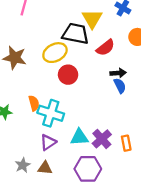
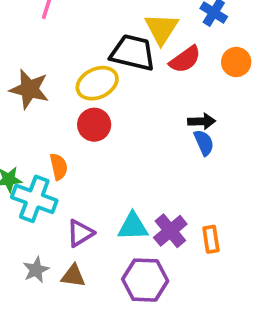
red semicircle: (105, 48) -> (185, 59), moved
red circle: (68, 75) -> (94, 125), moved
cyan cross: (51, 113) -> (34, 199), moved

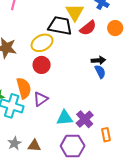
orange semicircle: (59, 167) -> (24, 88), size x1.5
purple triangle: (80, 233) -> (41, 99), moved
orange rectangle: (211, 239) -> (106, 135), moved

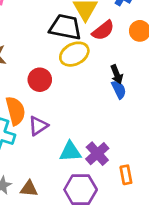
yellow ellipse: (42, 43) -> (74, 54), moved
black arrow: (98, 60) -> (117, 74), turned 72

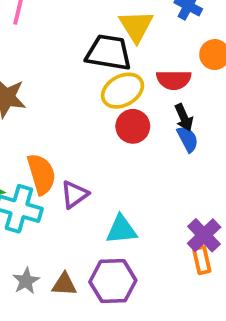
red semicircle: (103, 30) -> (174, 80), moved, turned 40
red circle: (40, 80) -> (133, 126), moved
purple cross: (97, 154) -> (204, 235), moved
purple hexagon: (81, 190) -> (113, 281), moved

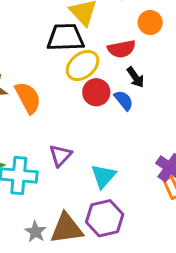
blue semicircle: (188, 139) -> (124, 100), moved
orange semicircle: (41, 174) -> (28, 98), moved
cyan triangle: (121, 230) -> (103, 176), turned -32
brown triangle: (64, 284) -> (66, 228), size x1.6

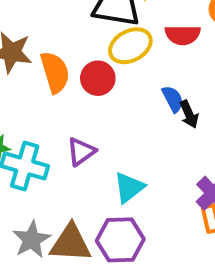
black arrow: (135, 77) -> (189, 114), moved
red circle: (96, 92) -> (98, 78), moved
gray star: (36, 232) -> (32, 240), size x1.4

